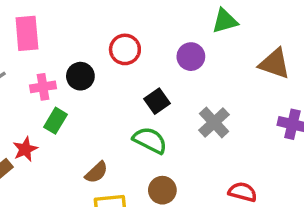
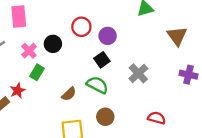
purple circle: (191, 57) -> (108, 36), moved
brown triangle: (275, 64) -> (177, 36), turned 35
pink cross: (43, 87) -> (29, 51), turned -35
brown semicircle: (96, 172) -> (69, 94), moved

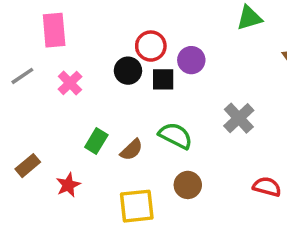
black circle: (53, 44) -> (128, 71), moved
black square: (102, 60) -> (163, 79), moved, turned 35
green rectangle: (37, 72) -> (96, 141), moved
red star: (18, 91) -> (68, 185), moved

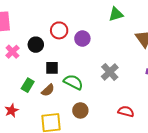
black circle: (128, 71) -> (36, 45), moved
black square: (163, 79) -> (52, 68), moved

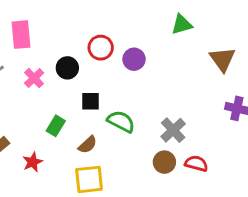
gray cross: (110, 72) -> (173, 130), moved
brown semicircle: (48, 90) -> (88, 145), moved
brown circle: (80, 110) -> (164, 162), moved

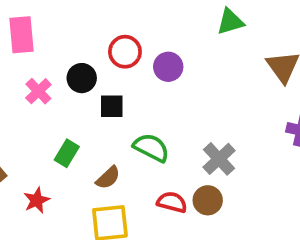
black square: (91, 101) -> (112, 106), moved
red semicircle: (196, 164) -> (172, 202), moved

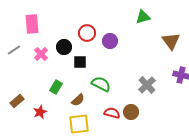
gray cross: (219, 159) -> (147, 85), moved

